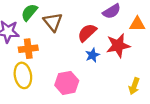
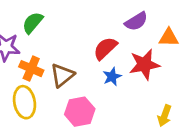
brown triangle: (53, 22) -> (62, 75), moved, turned 30
orange cross: (28, 49) -> (31, 69), turned 30

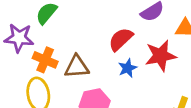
brown triangle: (62, 75) -> (77, 67), turned 35

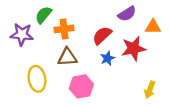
orange cross: (45, 60) -> (64, 29), moved, turned -30

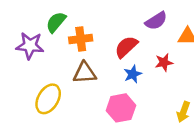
red star: (133, 48) -> (164, 62), size x0.6
yellow ellipse: (37, 79) -> (48, 99), turned 40
pink hexagon: (81, 86) -> (121, 108), moved

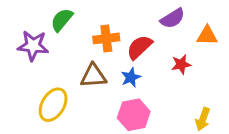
orange cross: (81, 39) -> (106, 38), moved
blue star: (133, 74) -> (131, 77), moved

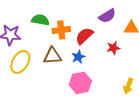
green semicircle: (62, 20) -> (40, 20), moved, turned 60
yellow ellipse: (53, 105) -> (20, 62), moved

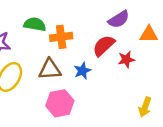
red semicircle: (84, 36) -> (104, 46), moved
pink hexagon: (80, 83) -> (60, 103), moved

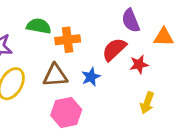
purple semicircle: (119, 19) -> (131, 21), turned 100
yellow arrow: (145, 107) -> (147, 103), moved

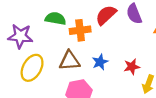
red semicircle: (114, 49) -> (106, 15), moved
red star: (139, 64) -> (132, 67), moved

